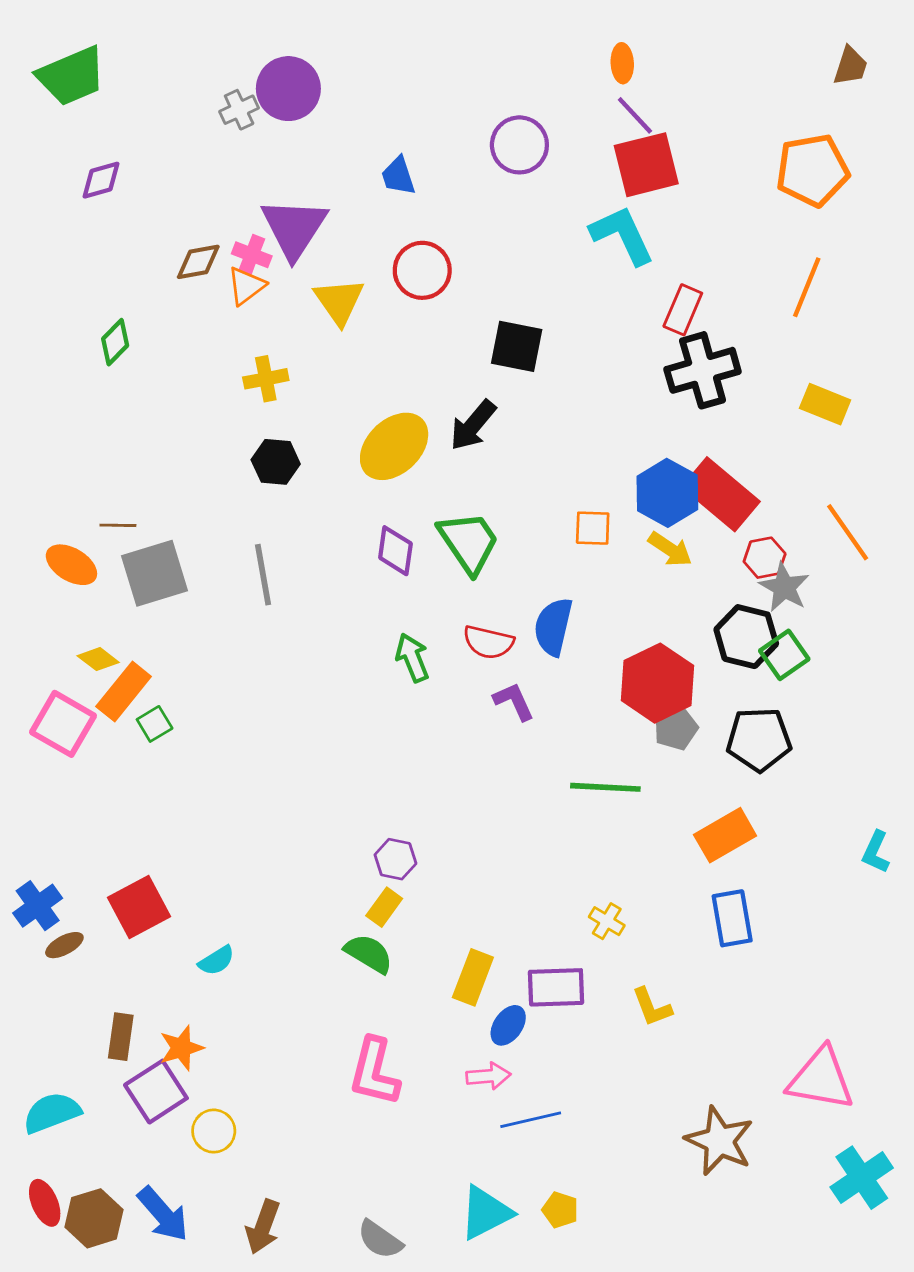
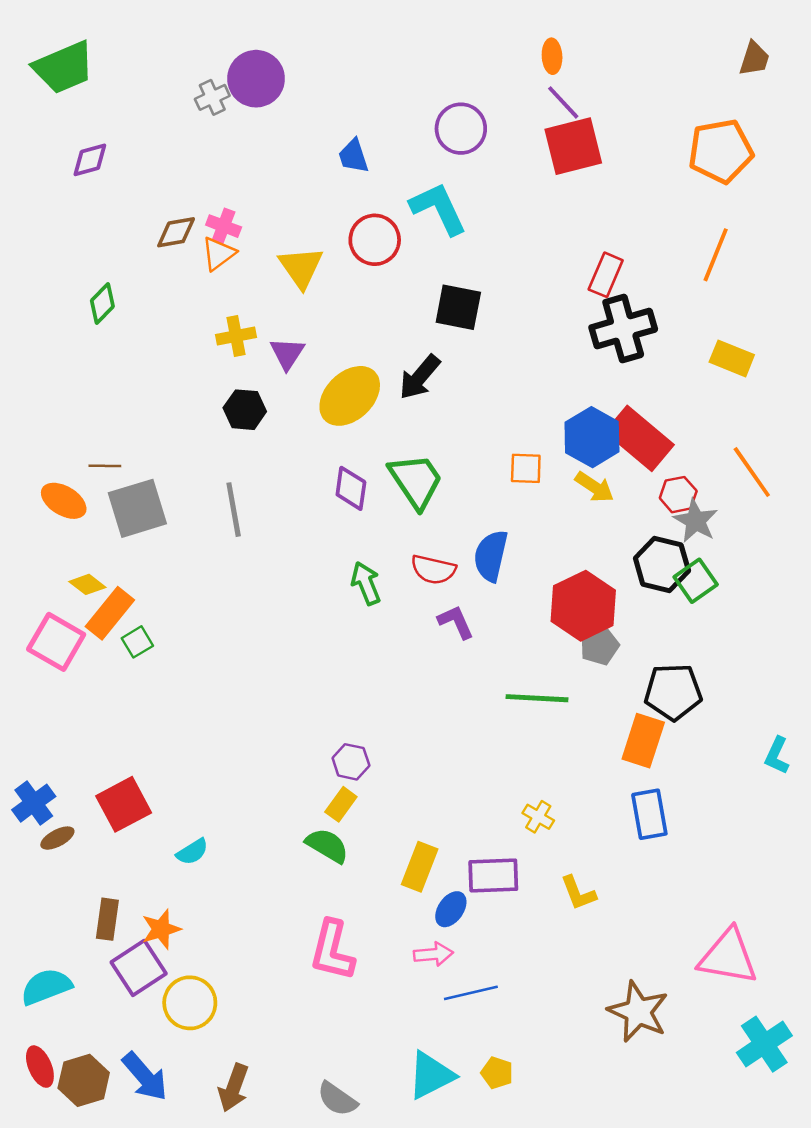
purple triangle: (294, 228) -> (287, 353), moved, size x0.6
cyan L-shape: (622, 235) -> (438, 209), moved
black pentagon: (759, 739) -> (673, 692), moved
orange rectangle: (725, 835) -> (643, 741), turned -42
yellow circle: (214, 1131) -> (190, 1003), size x1.4

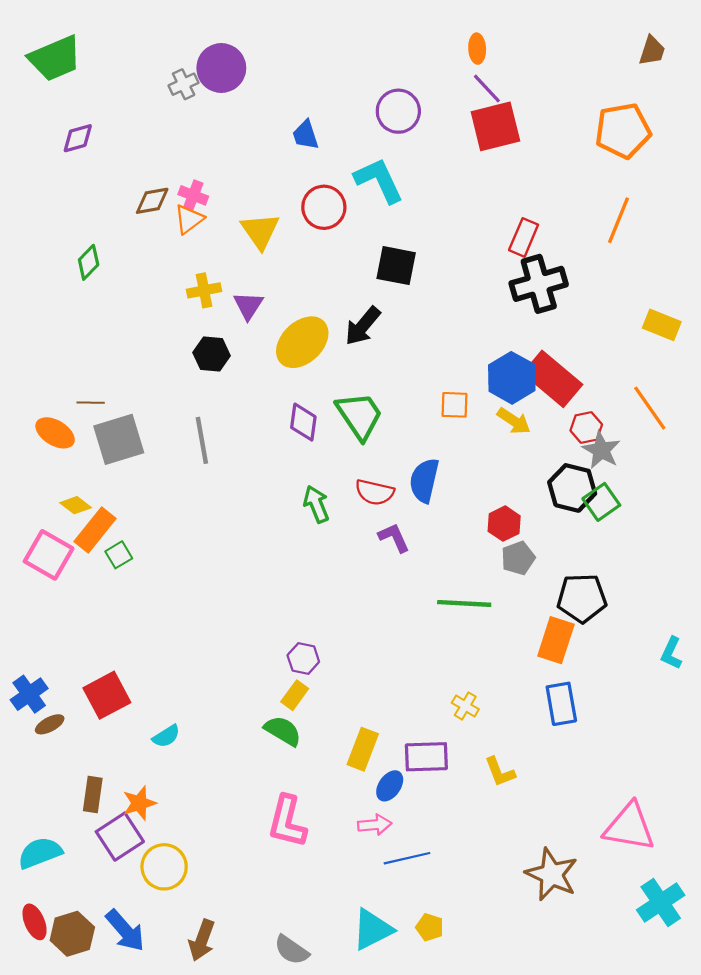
yellow rectangle: (732, 358) -> (662, 325), moved
red hexagon: (583, 606) -> (504, 524), size x0.6

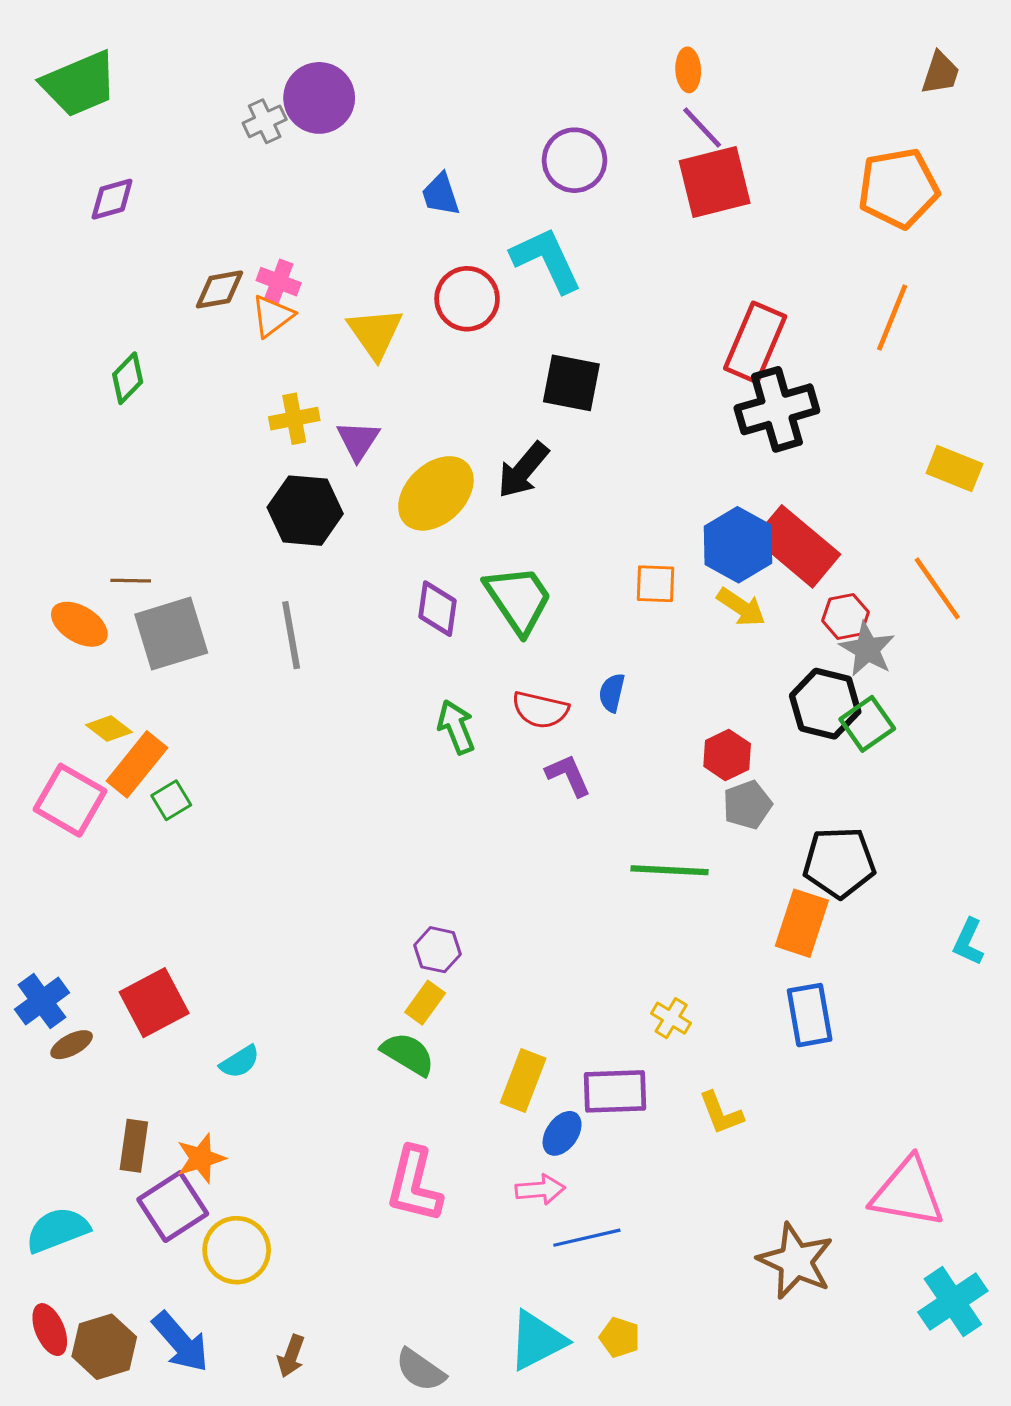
red rectangle: (524, 237) -> (755, 342), size x1.4
black hexagon: (212, 354) -> (305, 511), size x1.4
blue semicircle: (424, 480) -> (612, 693), size x0.6
brown arrow: (202, 940) -> (291, 1356), size x0.7

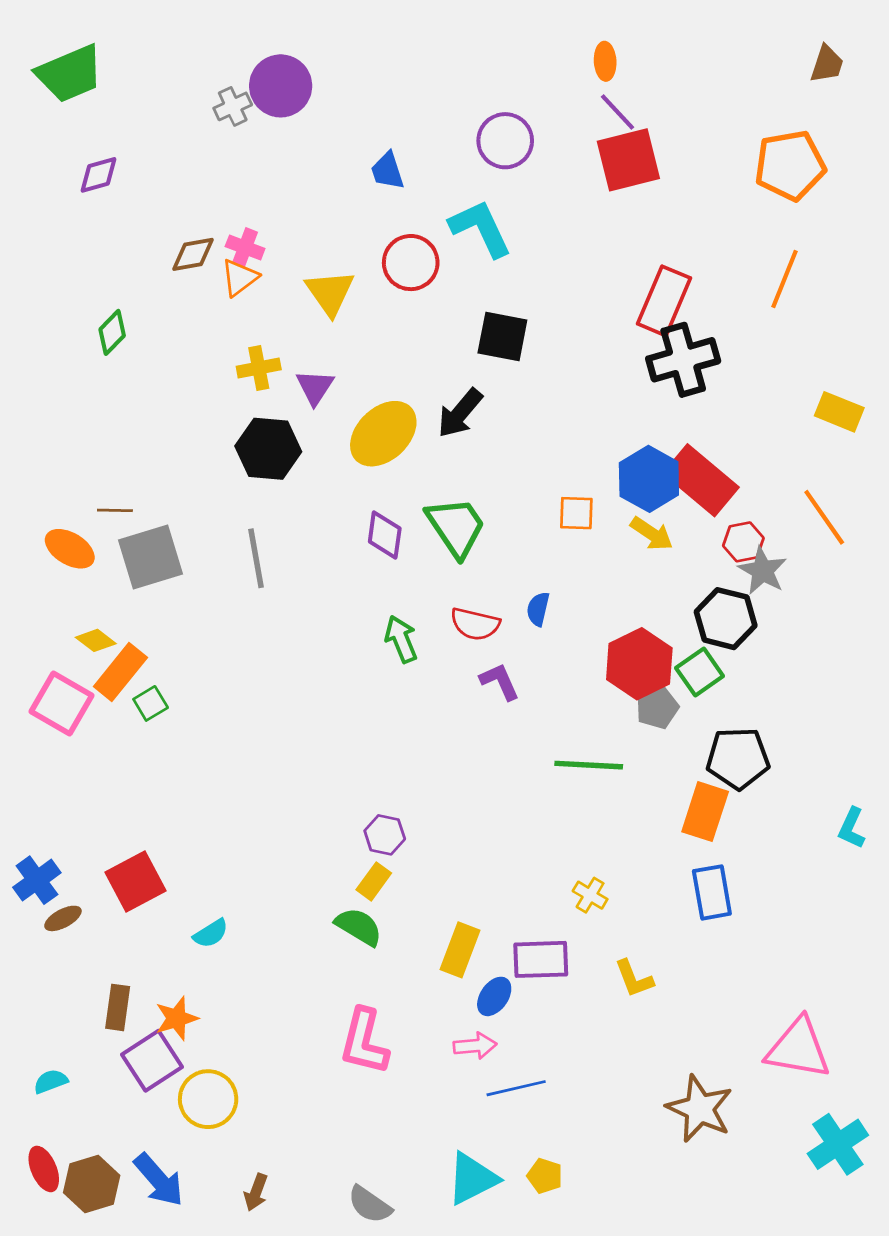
green square: (867, 724) -> (700, 672), moved
red hexagon: (727, 755) -> (639, 664), size x1.6
cyan semicircle: (58, 1230) -> (51, 1081), size x0.6

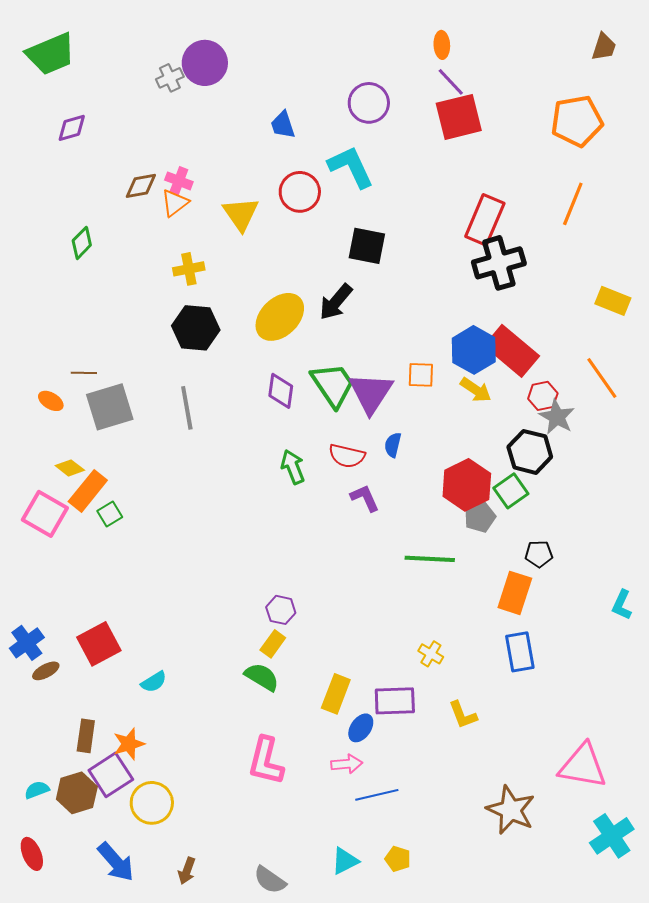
purple triangle: (315, 387) -> (371, 393), moved, size x1.6
orange ellipse: (70, 549) -> (51, 401), size x0.7
black pentagon: (738, 758) -> (539, 554), size x0.6
cyan triangle: (472, 1179) -> (345, 861), size x0.7
brown hexagon: (92, 1184) -> (77, 793), moved

